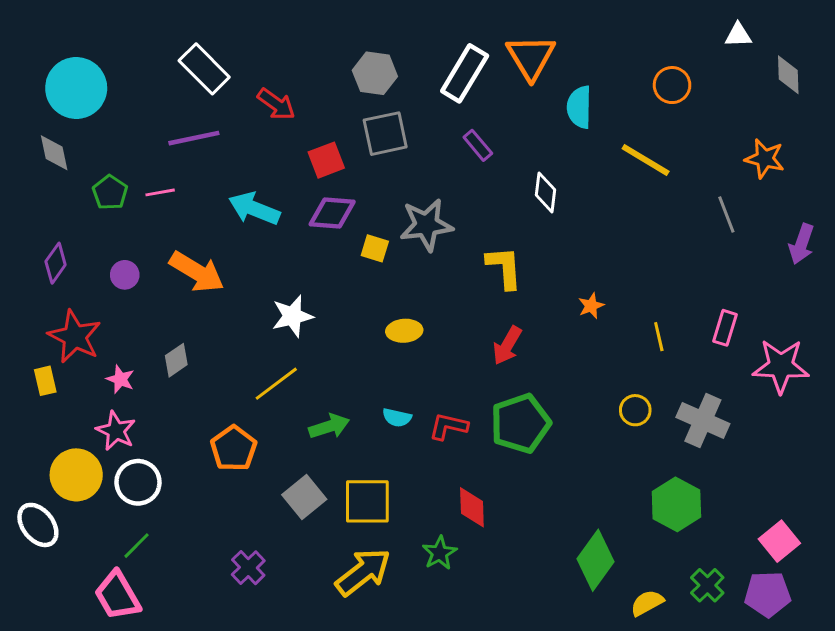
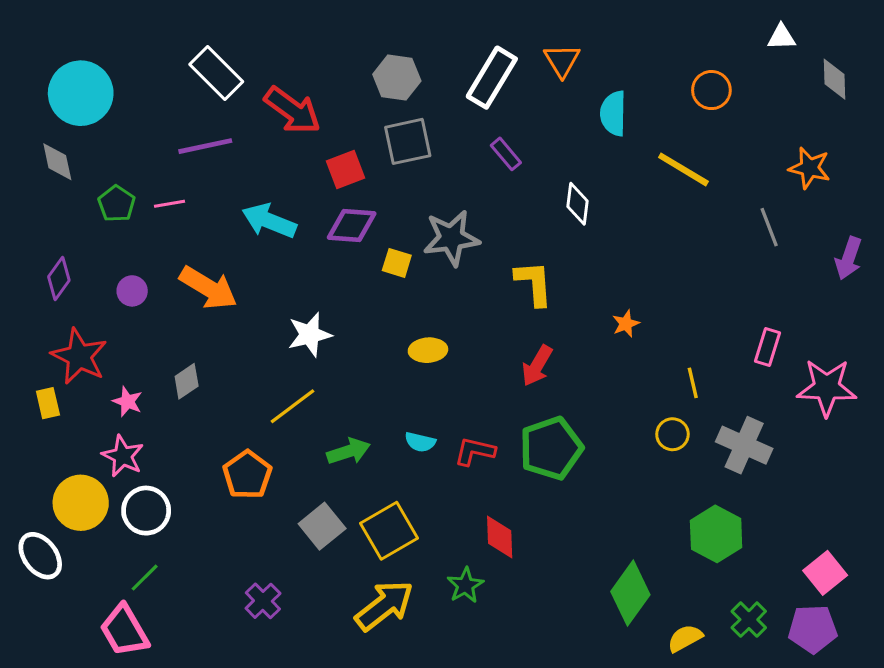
orange triangle: (531, 57) -> (562, 60), size x0.7
red arrow: (276, 104) -> (292, 110), size x1.4
yellow line: (659, 337) -> (693, 383), moved
yellow square: (367, 501) -> (389, 531), turned -30

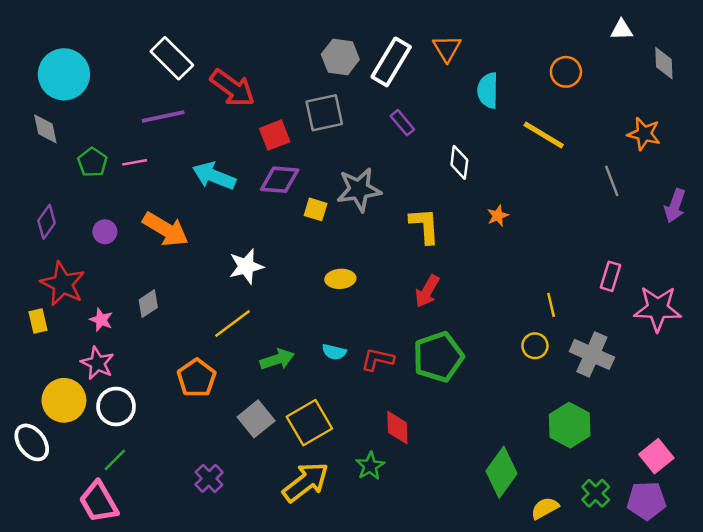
gray hexagon: (397, 78) -> (340, 57), moved
orange star: (626, 324) -> (498, 216), moved

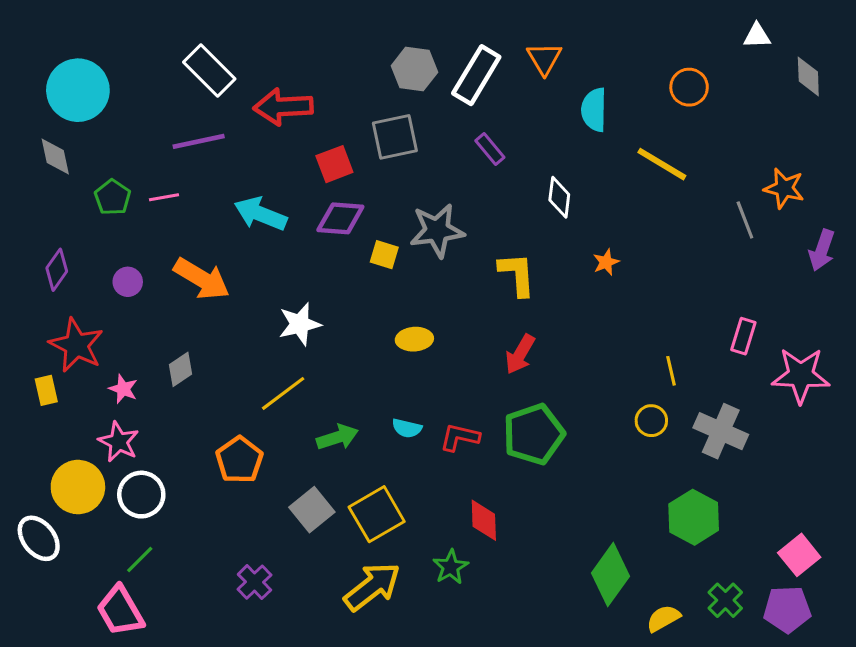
red arrow: (233, 88) -> (283, 107), turned 141
orange star: (644, 134) -> (784, 188), moved

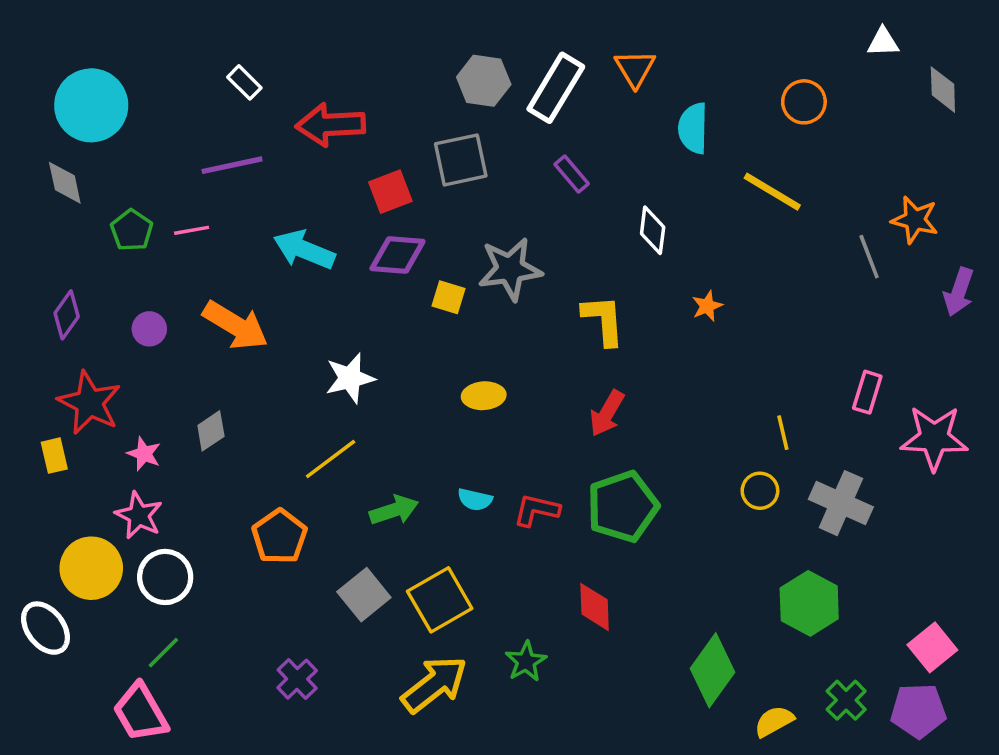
white rectangle: (209, 71) -> (244, 82), size x0.6
red diamond: (484, 520) -> (595, 607), moved

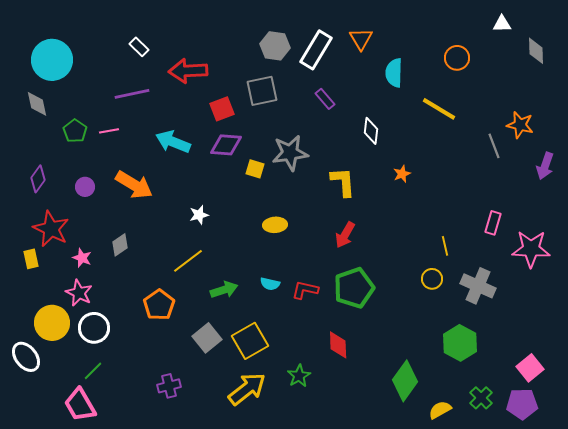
white star: (350, 378) -> (199, 215), size x0.7
purple cross: (297, 679) -> (169, 386), turned 30

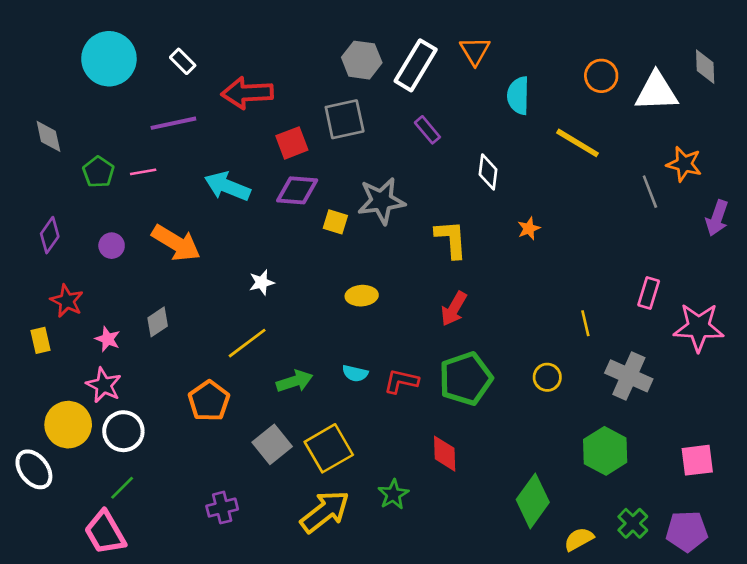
white triangle: (502, 24) -> (656, 92), moved, size x1.8
cyan circle: (52, 60) -> (109, 59), moved
red star: (51, 229) -> (67, 301), size x0.7
yellow circle: (432, 279) -> (547, 377), moved
pink square: (530, 368) -> (697, 460), moved, turned 32

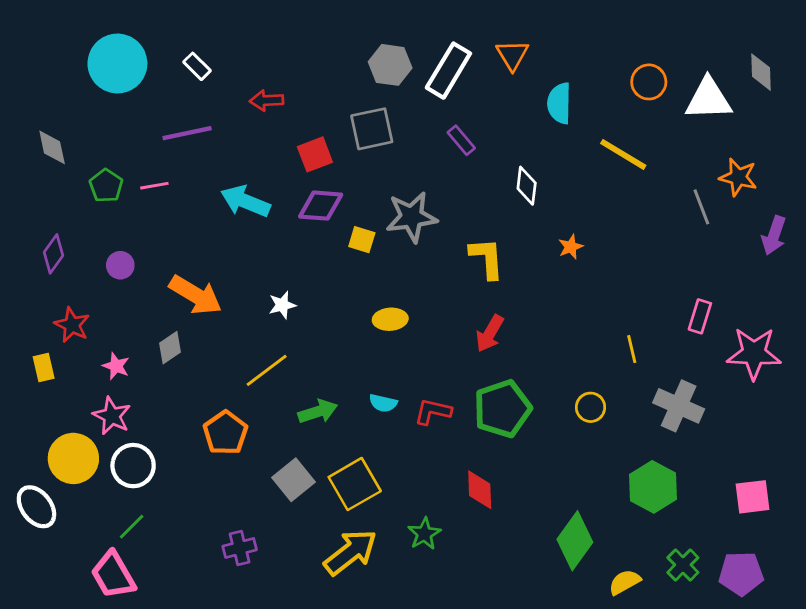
red arrow: (247, 93) -> (267, 100), size x0.6
orange arrow: (176, 243) -> (196, 295), moved

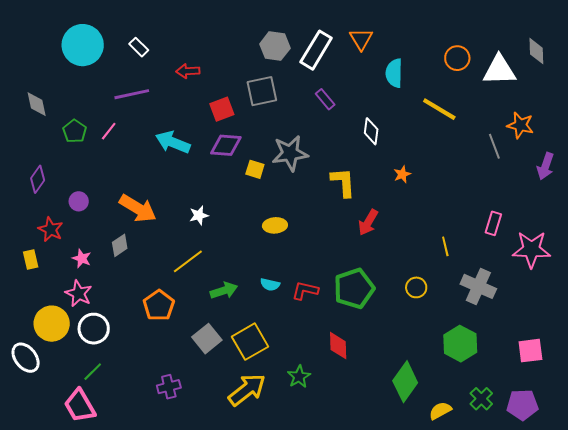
pink line: (154, 186) -> (109, 131), turned -42
purple circle: (120, 265) -> (79, 201), moved
red arrow: (490, 333) -> (368, 222), moved

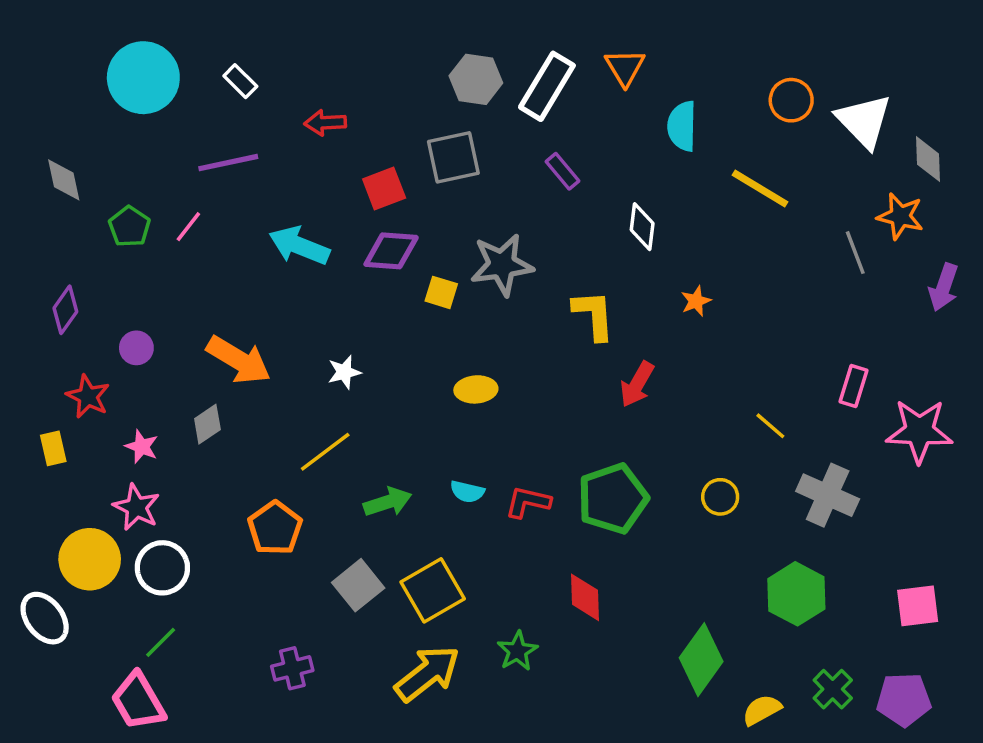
gray diamond: (536, 51) -> (928, 159), moved
white triangle: (499, 70) -> (864, 121), turned 48
yellow line: (445, 246) -> (770, 426), turned -36

